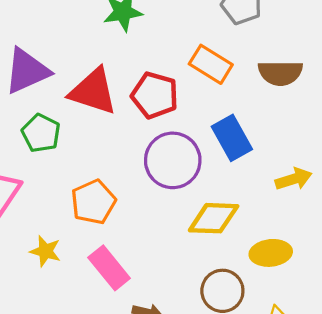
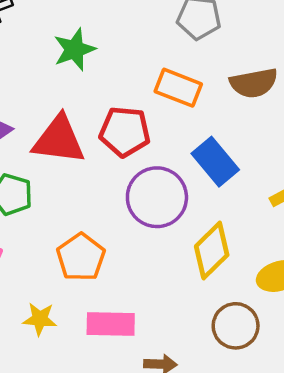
yellow diamond: (214, 218) -> (212, 251), turned -36
pink rectangle: (109, 268) -> (111, 324), turned -39

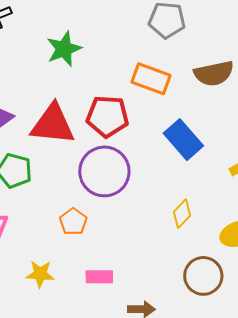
purple circle: (157, 197) -> (104, 171), moved
yellow diamond: (212, 251) -> (182, 214), size x0.6
orange pentagon: (81, 257) -> (73, 222), size x0.7
pink rectangle: (111, 324) -> (99, 277), size x0.7

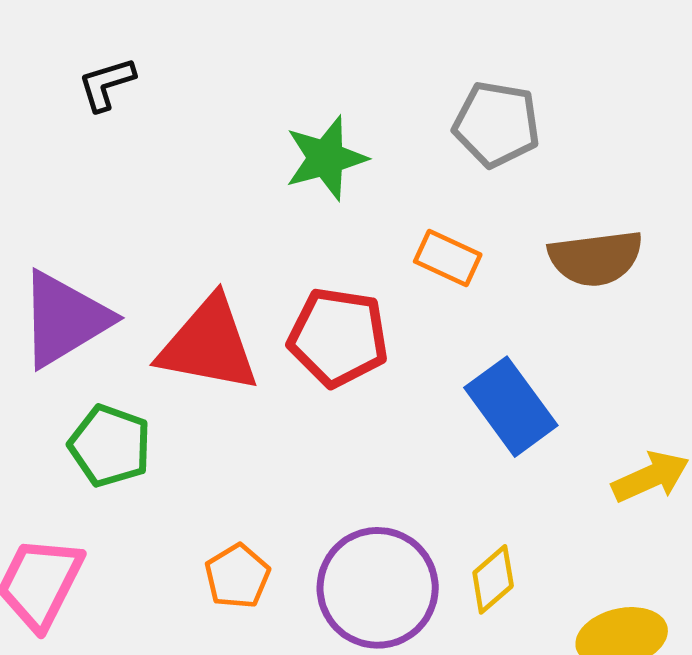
green star: (64, 49) -> (326, 158), moved
orange rectangle: (151, 79) -> (448, 258), size x0.7
purple circle: (104, 171) -> (378, 588), moved

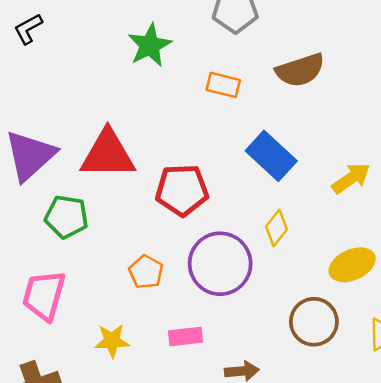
red pentagon: (338, 337) -> (182, 190), moved
yellow diamond: (493, 579) -> (277, 228), moved

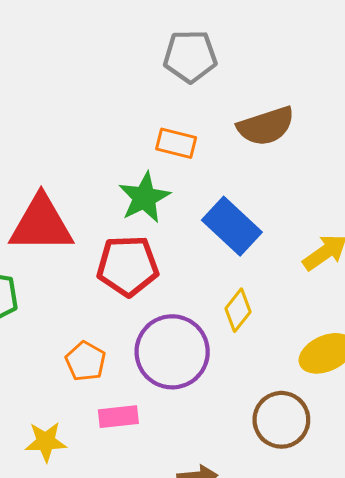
green star: (150, 45) -> (144, 198), moved
pink rectangle: (185, 337) -> (118, 417), moved

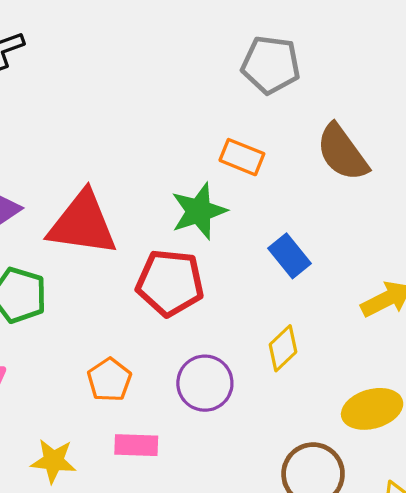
brown semicircle: (266, 126) -> (342, 152), turned 64
blue rectangle: (232, 226) -> (290, 256), size x0.7
purple circle: (172, 352) -> (205, 383), size x0.7

